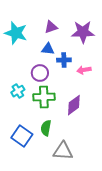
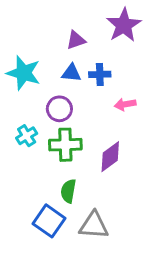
purple star: (83, 32) -> (124, 25), moved, turned -30
cyan star: (16, 33) -> (24, 73), moved
blue cross: (64, 60) -> (100, 74), moved
blue square: (22, 136) -> (49, 221), moved

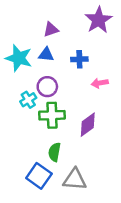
purple triangle: (76, 40) -> (51, 29), moved
blue triangle: (71, 73) -> (46, 54), moved
cyan cross: (27, 136) -> (28, 100), moved

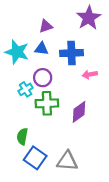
blue cross: (79, 59) -> (72, 53), size x1.5
green semicircle: (54, 152) -> (22, 136), moved

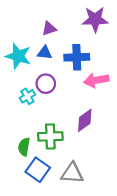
purple star: (89, 18) -> (95, 19), turned 30
pink arrow: (90, 74) -> (96, 80), size x1.5
green cross: (47, 103) -> (50, 136), moved

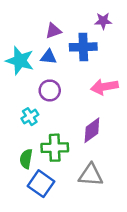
purple star: (95, 19) -> (103, 21), size x0.6
blue cross: (77, 57) -> (83, 47), moved
cyan cross: (27, 96) -> (30, 117), moved
gray triangle: (72, 173) -> (91, 175), moved

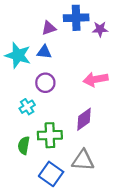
purple star: (103, 21) -> (100, 29), moved
blue cross: (83, 47) -> (76, 18), moved
blue square: (41, 184) -> (51, 174), moved

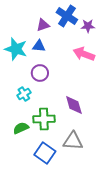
blue cross: (76, 18) -> (67, 16), turned 35
pink arrow: (96, 79) -> (84, 54), moved, turned 30
purple diamond: (84, 119) -> (74, 105), turned -70
green semicircle: (24, 145) -> (21, 128), turned 56

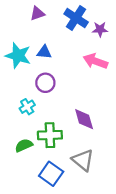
purple triangle: (43, 25) -> (37, 13), moved
gray triangle: (73, 141) -> (83, 160), turned 35

